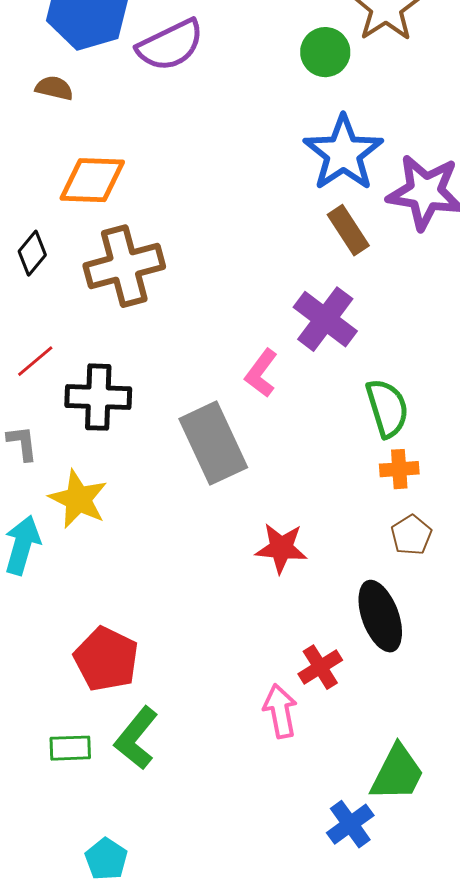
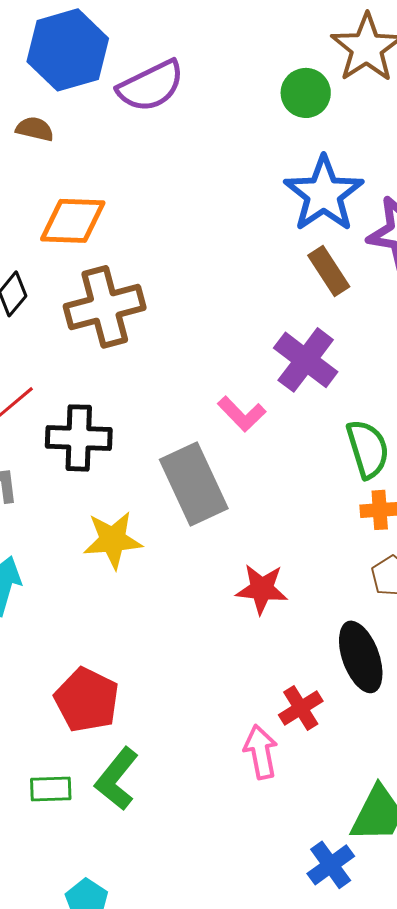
pink L-shape: (261, 373) -> (242, 414), turned -81
yellow star: (78, 499) -> (113, 540), moved, turned -30

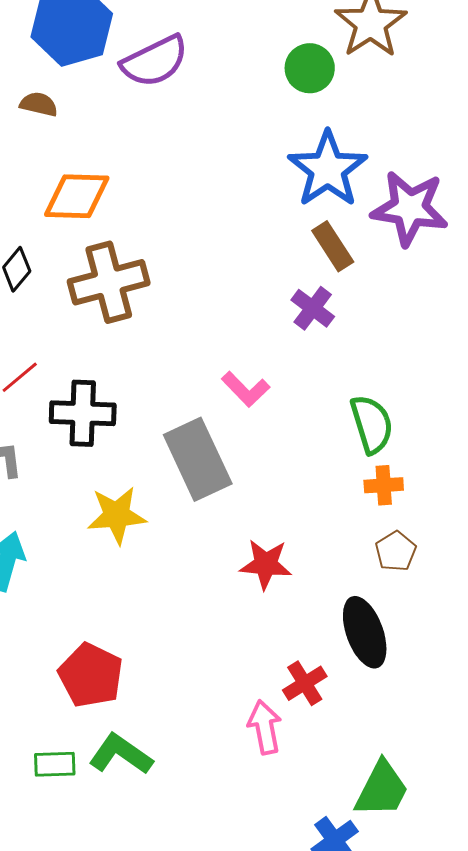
purple cross: (306, 360) -> (313, 308), moved, size x0.7
green L-shape: (117, 779) -> (121, 754), turned 86

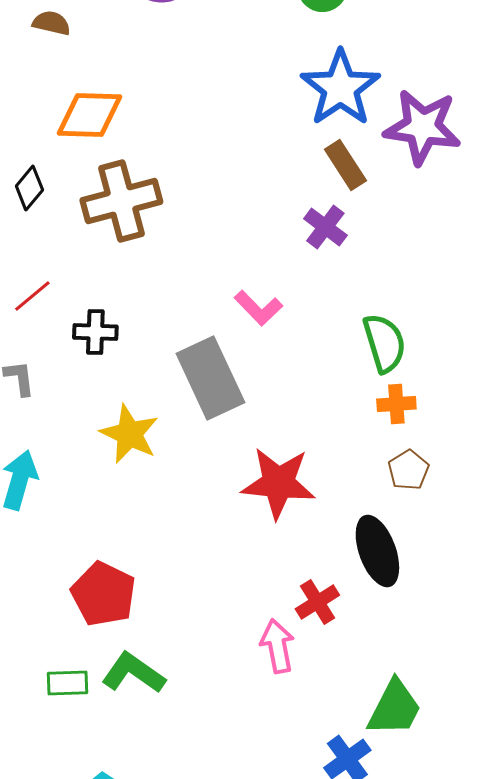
black cross: (83, 413) -> (95, 332), size x0.7
yellow star: (117, 515) -> (129, 434), turned 30
red star: (266, 564) -> (278, 483), size x1.4

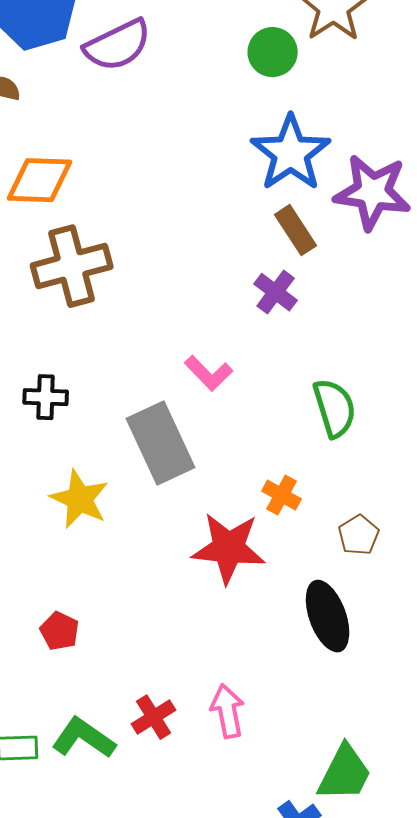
orange cross: (396, 404) -> (282, 495), moved, turned 33
red pentagon: (103, 594) -> (60, 631), moved, size x0.6
red cross: (317, 602) -> (154, 717), moved

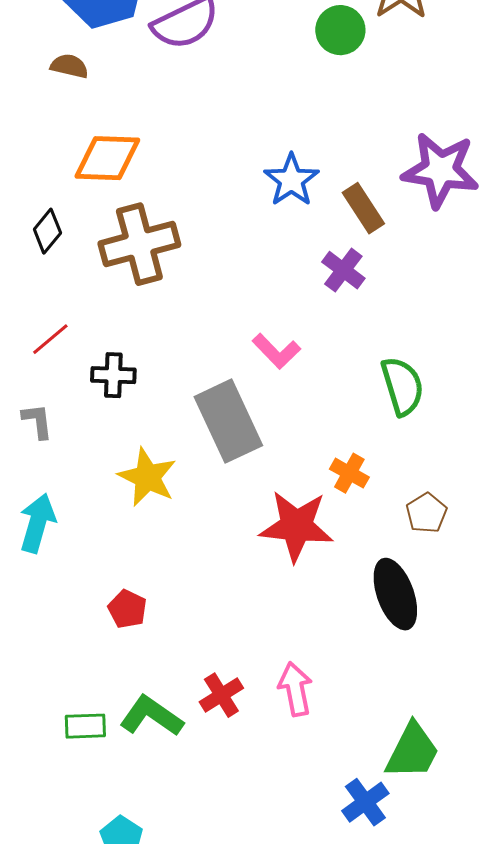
blue star: (291, 153) -> (291, 180), moved, size x0.7

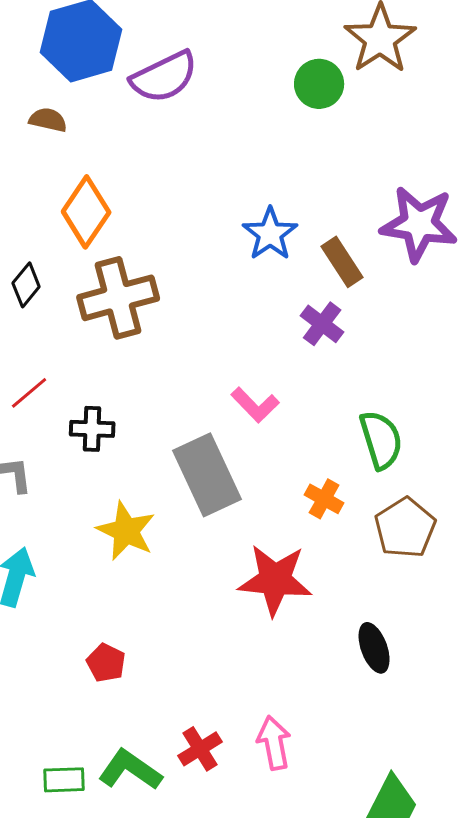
orange diamond: (107, 158) -> (86, 212), turned -58
orange cross: (349, 473) -> (324, 499), moved
brown pentagon: (426, 513) -> (405, 528), moved, size x1.5
black ellipse: (395, 594) -> (374, 648), size x0.7

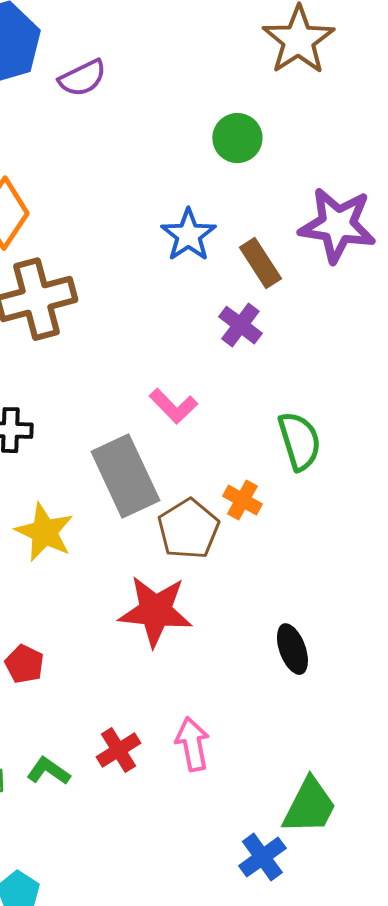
purple semicircle: (164, 77) -> (82, 78), size x0.7
green circle: (319, 84) -> (237, 138), moved
brown pentagon: (405, 528) -> (188, 529), moved
red star: (275, 580) -> (155, 611), moved
green L-shape: (130, 770) -> (48, 771), size x0.7

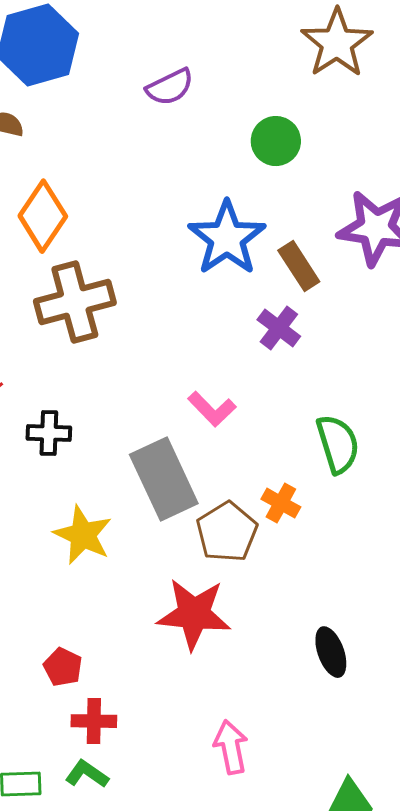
purple semicircle: (82, 78) -> (170, 87), moved
blue star: (188, 235) -> (227, 238), size x1.4
red cross: (118, 750) -> (94, 721), moved, turned 33

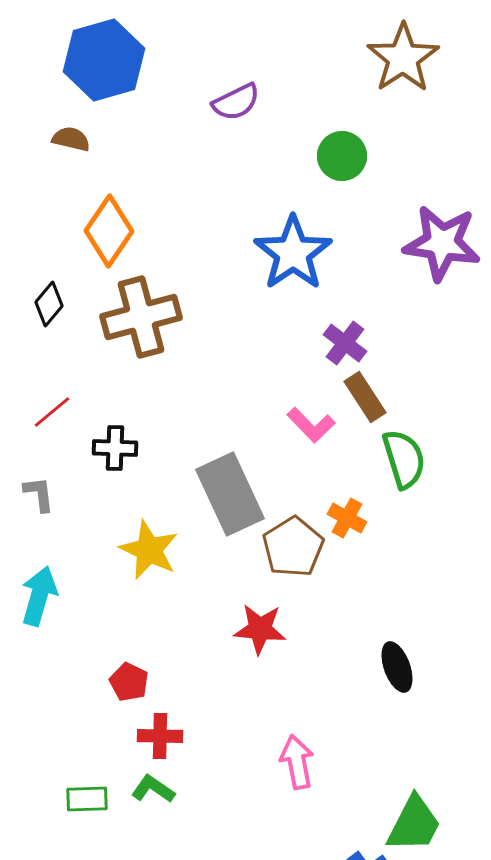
brown rectangle: (299, 266) -> (365, 397), moved
pink L-shape: (212, 409) -> (311, 425), moved
red star: (194, 614) -> (260, 629), size x0.7

